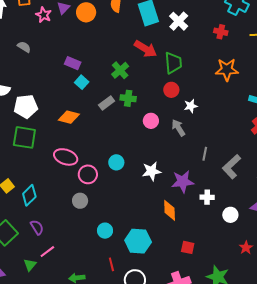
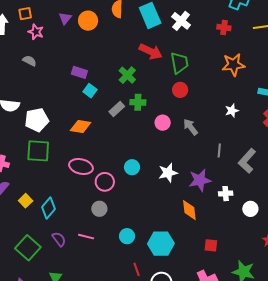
pink star: (44, 15) -> (36, 32), moved
white star: (191, 106) -> (232, 111), moved
pink line: (47, 252) -> (86, 237), moved, turned 56

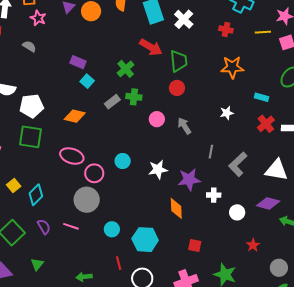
gray circle: (99, 209) -> (87, 200), size x1.6

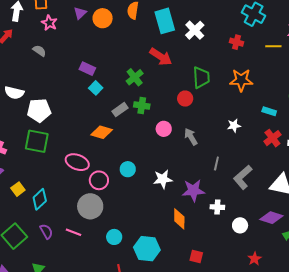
green trapezoid: (179, 61) -> (201, 78), moved
orange diamond: (75, 116) -> (102, 132), moved

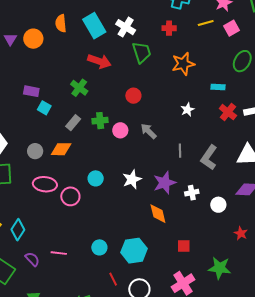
green trapezoid: (201, 78) -> (142, 52), moved
green cross: (142, 106) -> (100, 121), moved
gray circle: (90, 206) -> (35, 151), moved, size x0.6

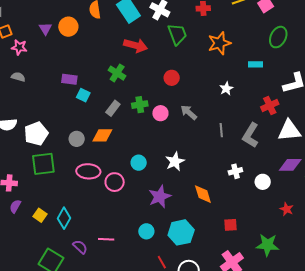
red cross: (228, 112) -> (270, 105), moved, turned 30
purple star: (165, 183) -> (160, 197), moved

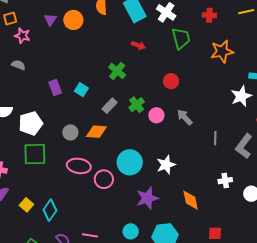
red arrow: (136, 45) -> (138, 45), size x0.6
purple rectangle: (69, 79) -> (55, 87), moved, turned 56
white star: (226, 89) -> (241, 96), moved, size x1.5
green cross: (140, 105) -> (137, 105), turned -35
cyan circle: (139, 163) -> (130, 162), size x1.6

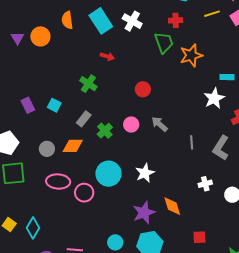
green trapezoid: (181, 38) -> (164, 42), moved
green cross: (137, 105) -> (105, 131), moved
purple star: (147, 198) -> (144, 213), moved

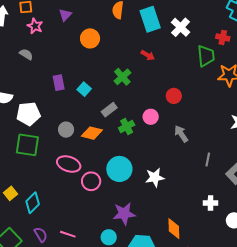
orange circle: (40, 36) -> (90, 38), moved
pink circle: (131, 125) -> (151, 117), moved
orange diamond: (172, 206) -> (174, 229), moved
purple star: (144, 213) -> (124, 214), moved

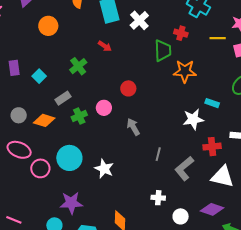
white star: (155, 177) -> (104, 169), turned 30

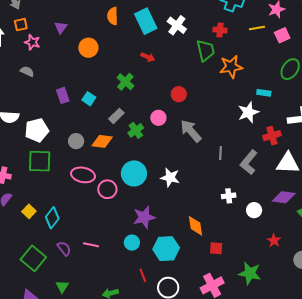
gray arrow: (133, 127) -> (191, 131), size x1.4

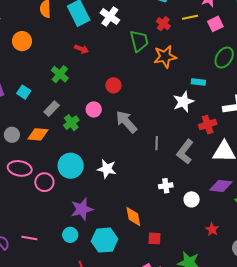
red cross: (220, 30) -> (163, 24), moved, turned 32

